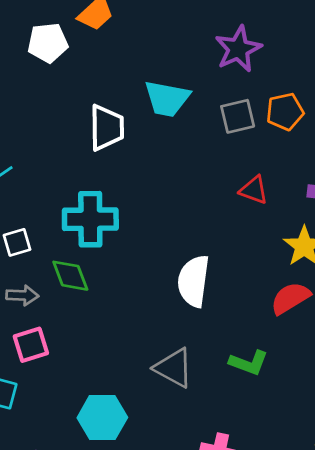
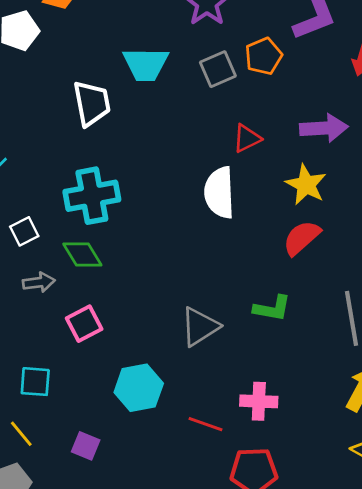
red triangle: (254, 190) -> (247, 138), turned -36
white semicircle: (194, 281) -> (219, 193), moved
pink square: (31, 345) -> (84, 324), moved
gray triangle: (174, 368) -> (200, 327), turned -51

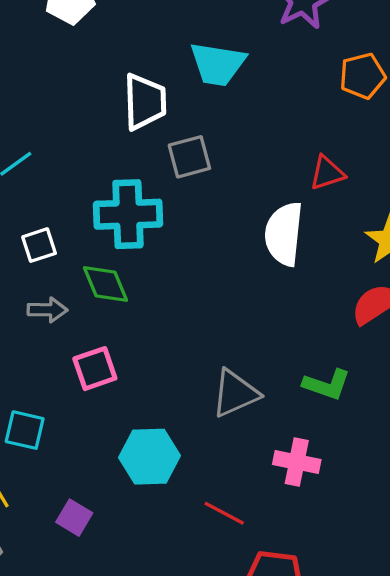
gray square: (218, 69) -> (189, 157), moved
pink cross: (259, 401) -> (297, 462), moved

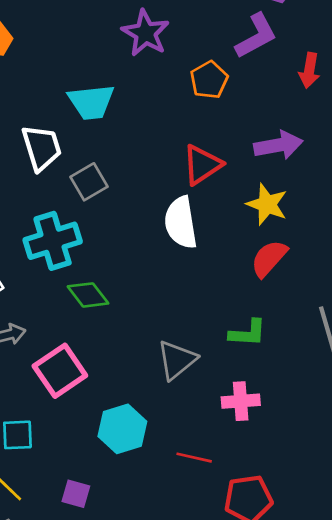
red triangle: (327, 173) -> (202, 165), size x1.4
green diamond: (106, 284) -> (88, 295), moved
pink square: (95, 369) -> (60, 371), size x1.4

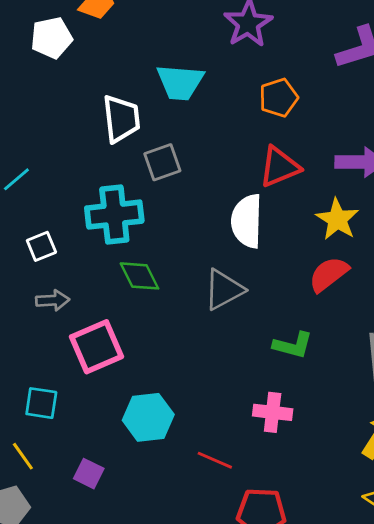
orange pentagon: (209, 80) -> (279, 98), moved
gray triangle: (177, 360) -> (224, 290), moved

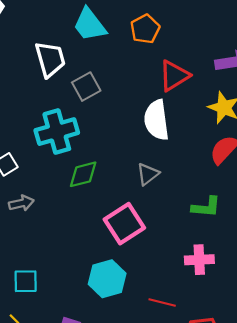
cyan trapezoid: (180, 82) -> (90, 25), turned 57
orange pentagon: (279, 98) -> (145, 29), moved
green diamond: (139, 276) -> (83, 174), turned -68
gray triangle: (224, 290) -> (148, 174), size x0.7
pink square: (97, 347) -> (124, 224), moved

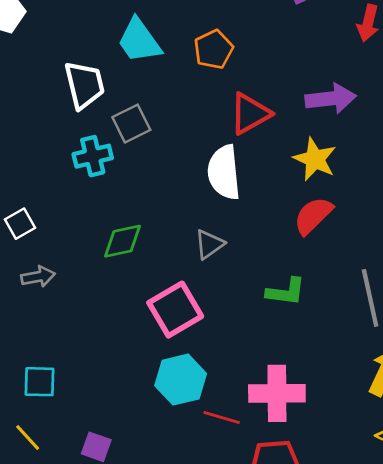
cyan cross: (57, 132) -> (93, 156), moved, size x0.7
pink cross: (199, 260) -> (277, 393), moved, size x1.4
cyan hexagon: (107, 279) -> (181, 380), moved

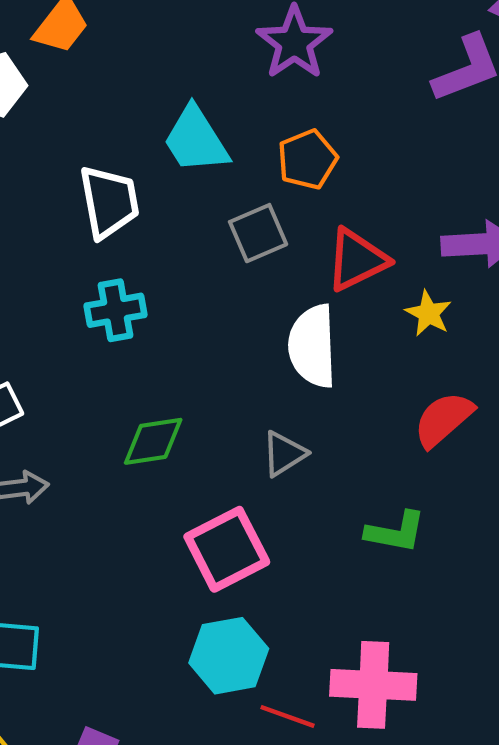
gray square: (131, 124) -> (258, 233), moved
yellow star: (315, 159) -> (428, 313), moved, size x0.7

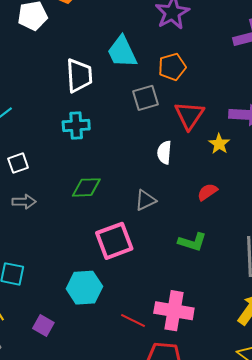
red triangle: (357, 260) -> (189, 115), turned -36
white semicircle: (312, 346) -> (164, 152), size x0.6
red semicircle: (443, 419) -> (207, 192), moved, size x0.7
cyan hexagon: (229, 656) -> (84, 288), moved

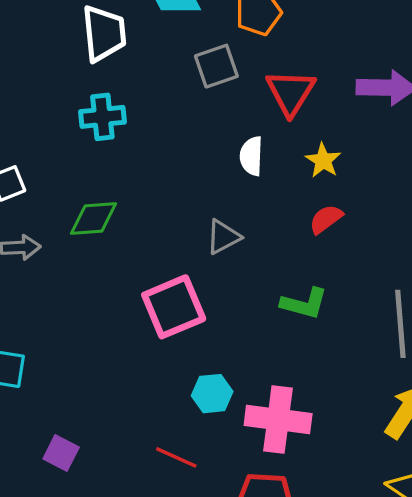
yellow star: (219, 144) -> (323, 160), moved
green diamond: (86, 187) -> (93, 219), moved
cyan hexagon: (84, 288) -> (212, 394), moved, size x0.7
red line: (133, 321) -> (176, 457), moved

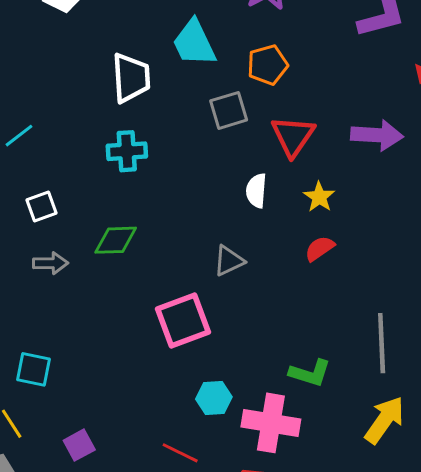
green L-shape: (304, 303) -> (310, 373), moved
purple square: (61, 453) -> (79, 445), turned 32

